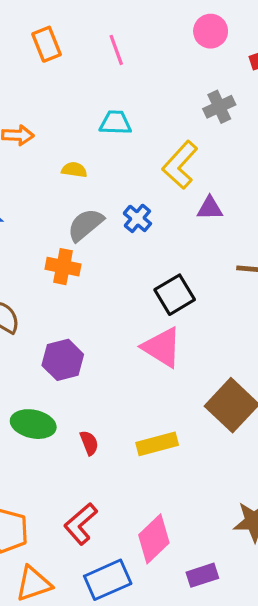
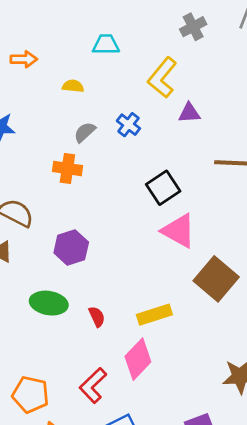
gray semicircle: (85, 225) -> (85, 132), size x0.7
pink triangle: (162, 347) -> (179, 231), moved
pink diamond: (154, 539) -> (138, 359), moved

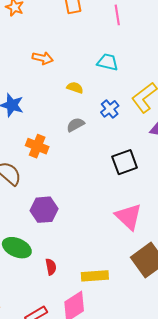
blue cross: (128, 125) -> (110, 109), moved
orange cross: (67, 169) -> (37, 146), moved
black square: (163, 188) -> (125, 162), moved

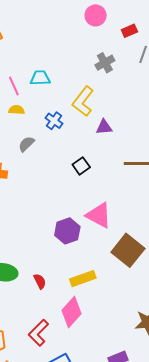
pink line: (117, 15) -> (14, 86), moved
black square: (125, 162) -> (81, 166), size x0.7
purple hexagon: (44, 210) -> (67, 231), moved

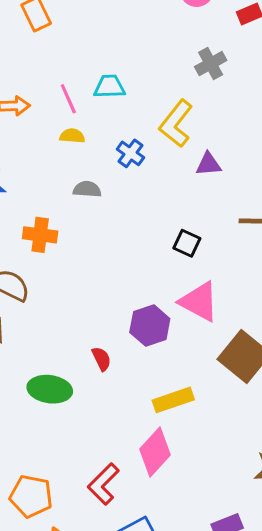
gray semicircle: (26, 144) -> (87, 189), turned 48
black square: (81, 166) -> (187, 243), moved, turned -30
red semicircle: (40, 281) -> (102, 359), moved

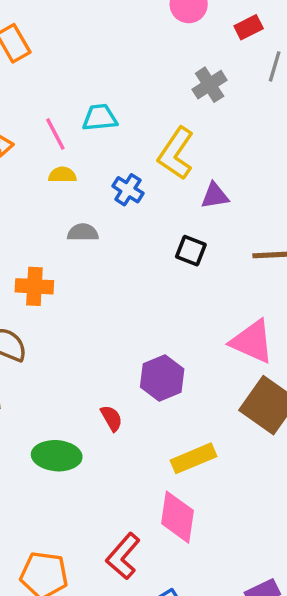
black square: (187, 243) -> (191, 251), moved
pink triangle: (199, 302) -> (252, 341), moved
pink diamond: (155, 452) -> (177, 517), turned -30

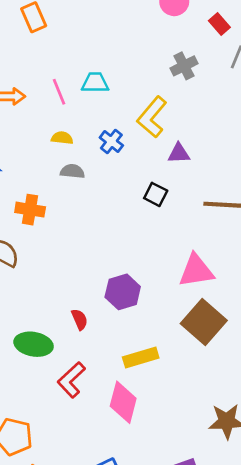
red rectangle: (249, 27) -> (219, 24), turned 70
yellow semicircle: (62, 175) -> (62, 138), moved
pink triangle: (252, 341) -> (196, 271), turned -39
red L-shape: (123, 556) -> (71, 380), moved

